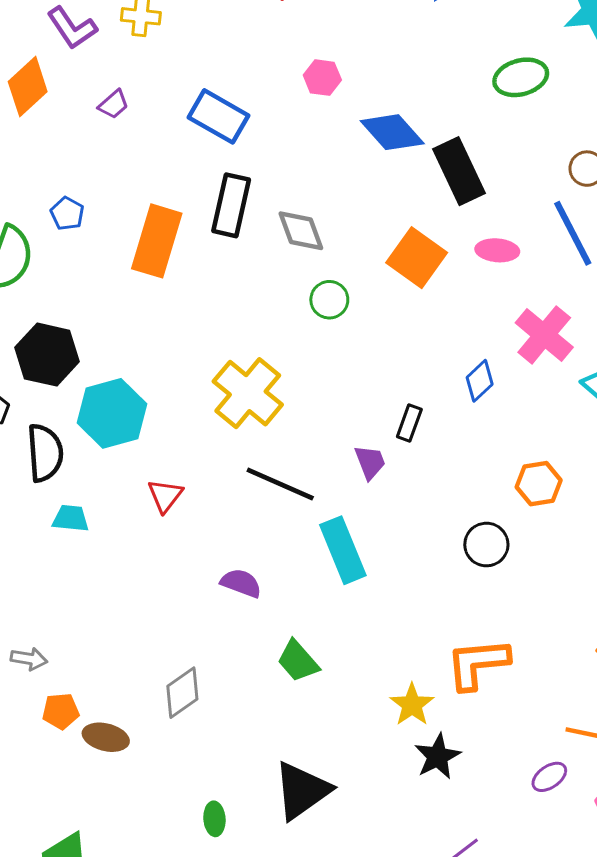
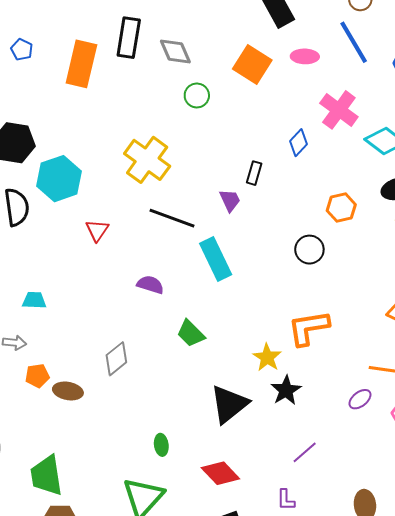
cyan trapezoid: (71, 518) -> (34, 300), moved
black triangle: (302, 791) -> (229, 404), moved
green ellipse: (214, 819) -> (161, 445), moved

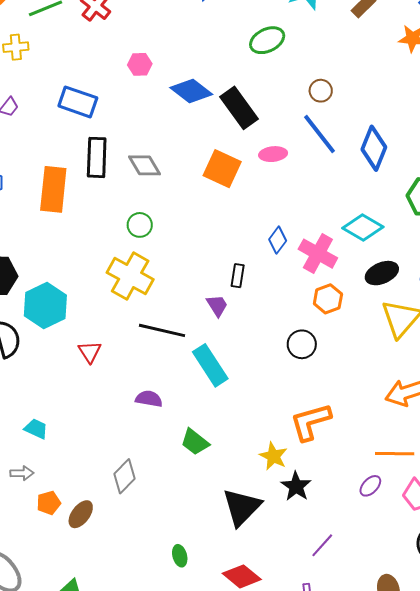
green circle: (197, 95) -> (140, 225), moved
pink cross: (339, 110) -> (318, 254), moved
cyan trapezoid: (34, 300) -> (36, 429), turned 30
brown ellipse: (68, 391) -> (81, 514), turned -56

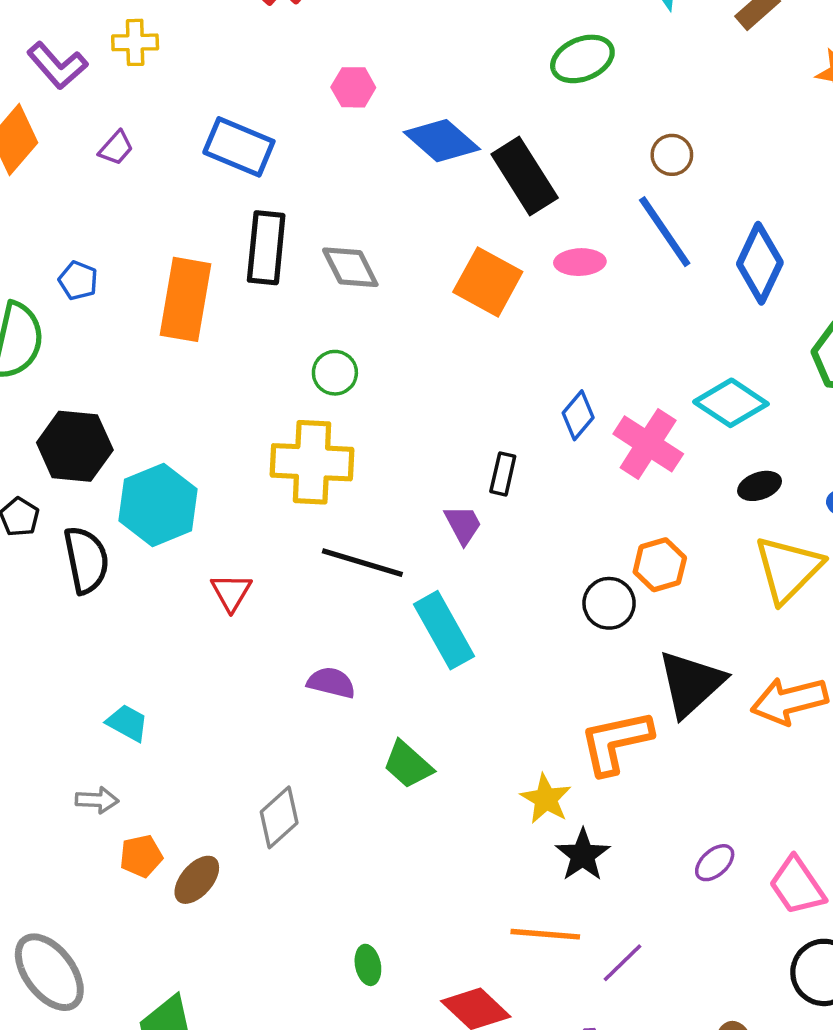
black ellipse: (382, 273) -> (760, 486), size x0.7
yellow cross: (130, 276) -> (312, 462), turned -30
orange hexagon: (328, 299) -> (660, 565), moved
orange line: (395, 454) -> (545, 934), moved
black triangle: (242, 507) -> (691, 683), moved

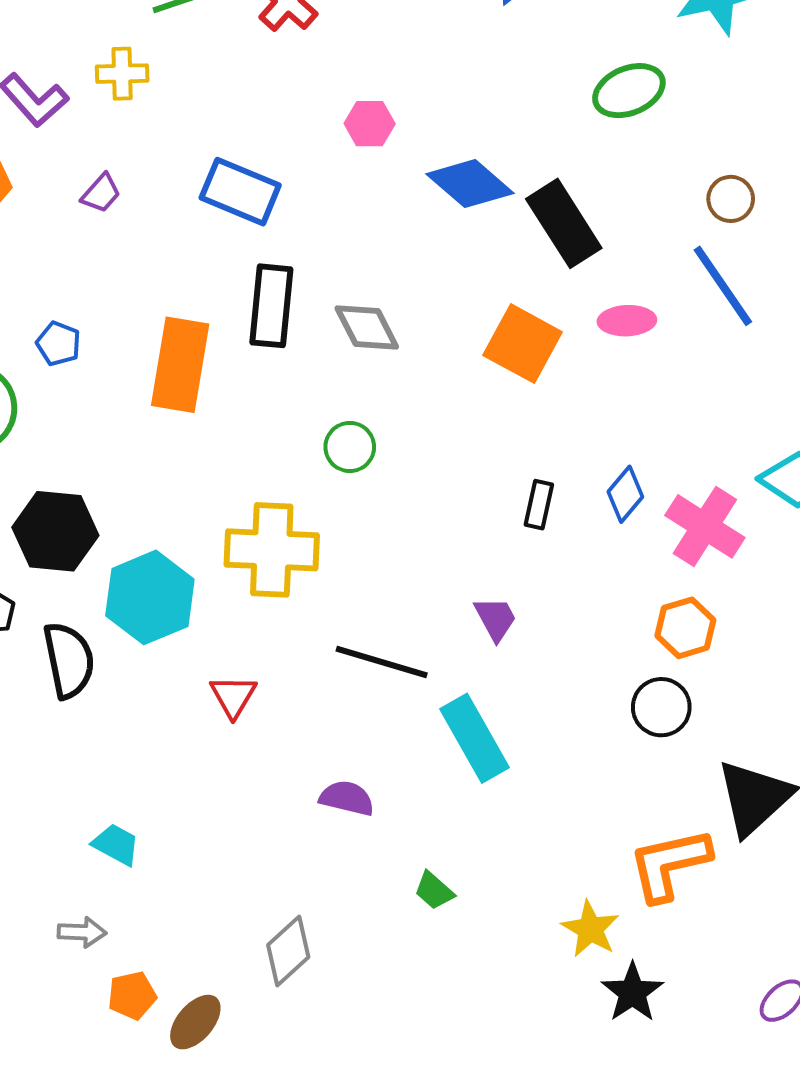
yellow cross: (312, 462) -> (272, 550), moved
black rectangle: (503, 474) -> (539, 505), moved
orange hexagon: (660, 565) -> (685, 628), moved
green trapezoid: (408, 765) -> (434, 891), size x0.7

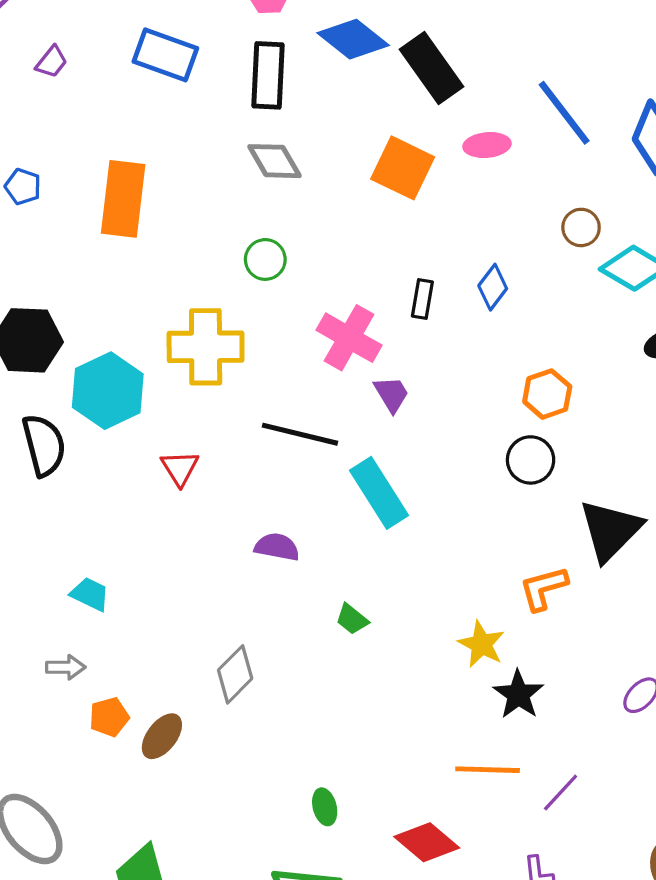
brown circle: (731, 199) -> (581, 227), moved
black rectangle: (271, 306) -> (268, 75), moved
pink cross: (705, 526) -> (349, 338), moved
orange L-shape: (669, 864) -> (544, 588), size x0.7

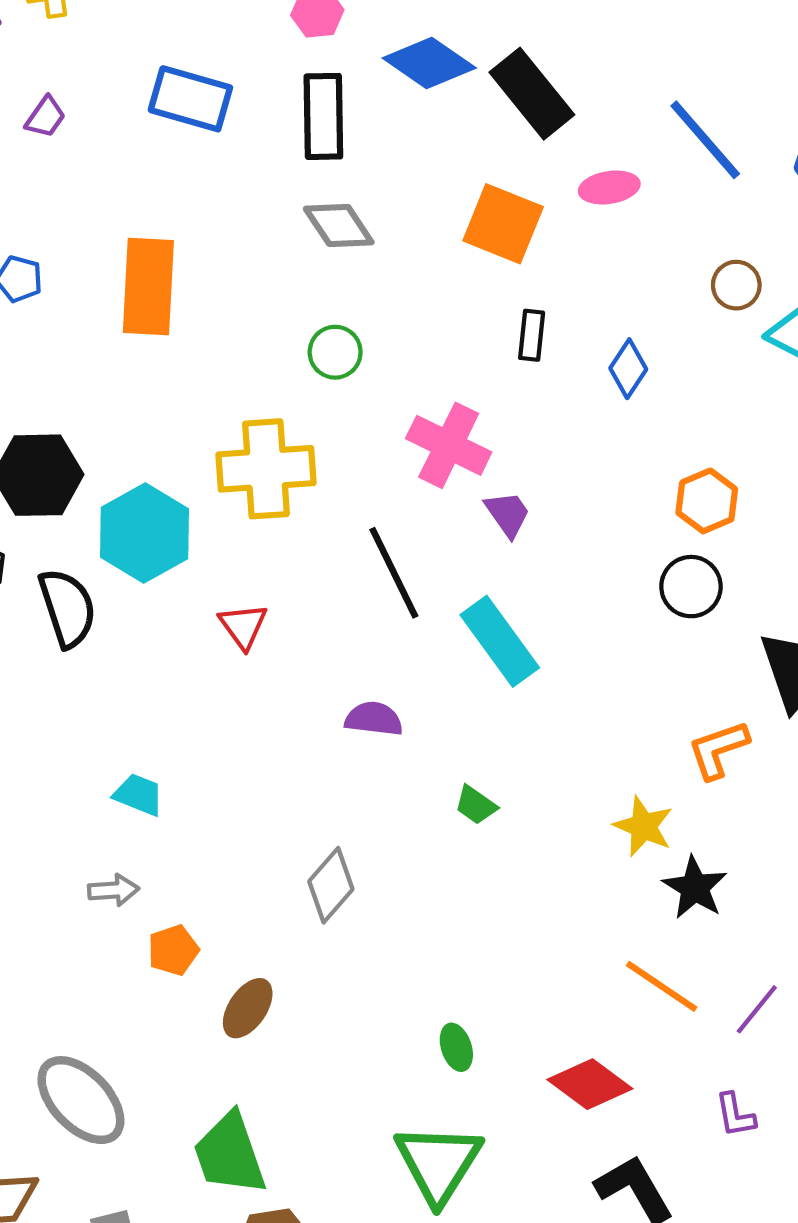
black rectangle: (422, 299) -> (532, 335), moved
black line: (300, 434) -> (394, 573), turned 54
brown ellipse: (162, 736) -> (248, 1008), moved
orange line: (488, 770) -> (662, 986), turned 36

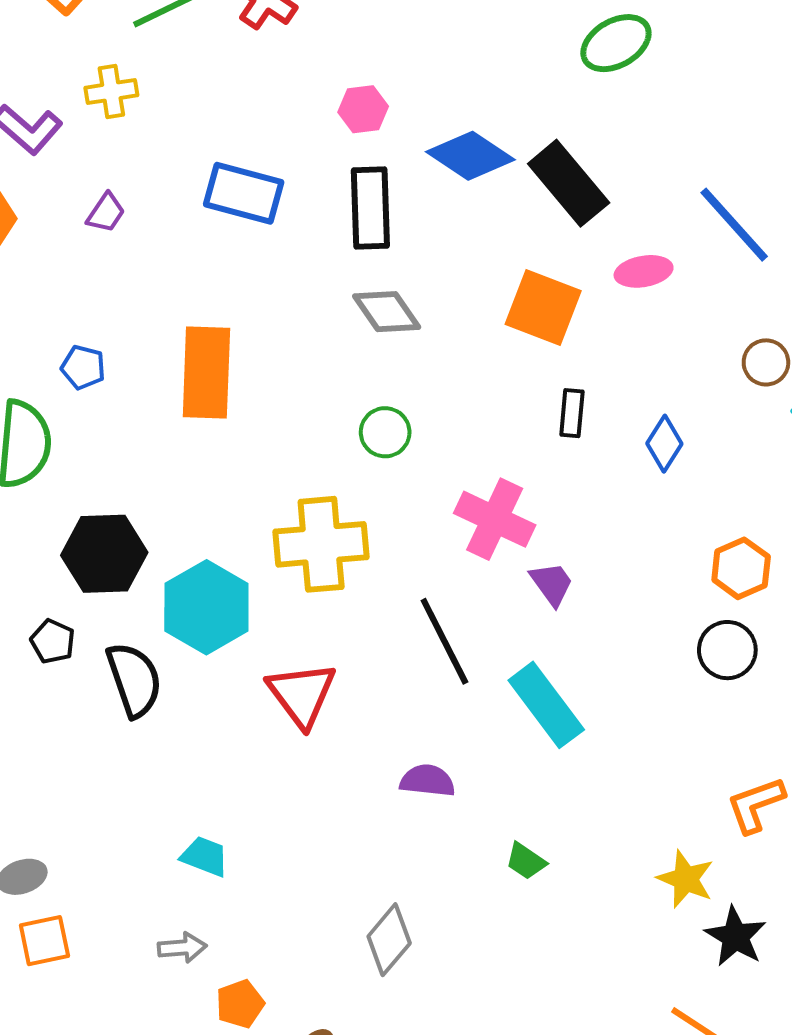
red triangle: (243, 626) -> (302, 694), size x1.5

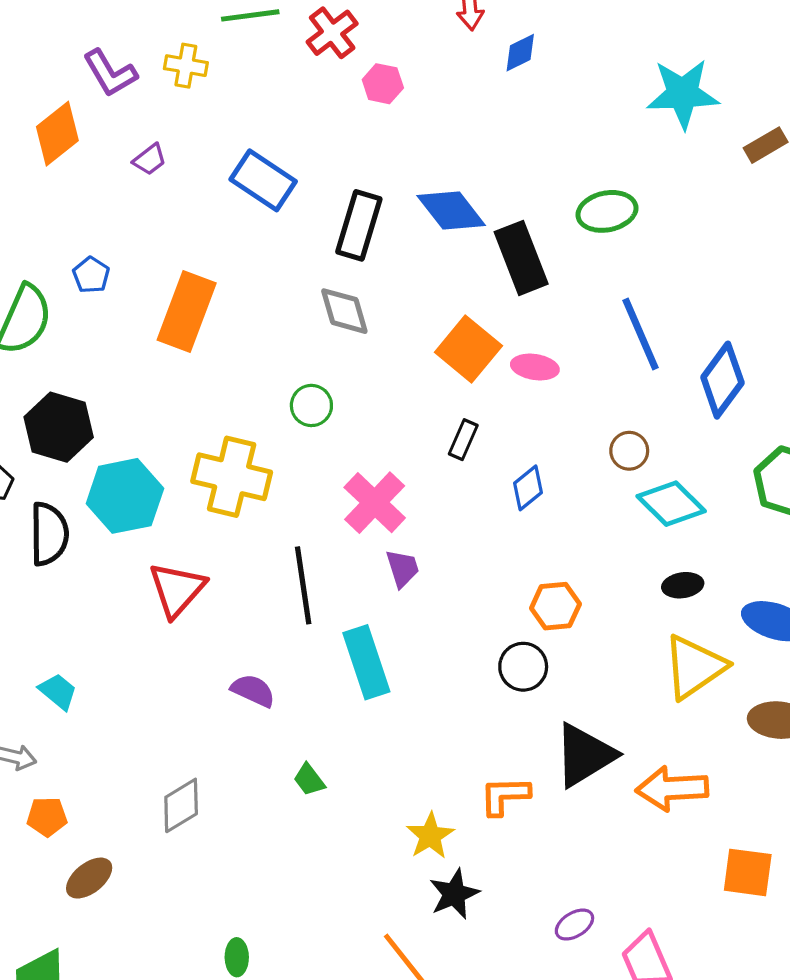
green ellipse: (616, 43) -> (607, 211), moved
pink hexagon: (363, 109) -> (383, 84), moved
pink ellipse: (644, 271) -> (535, 367), moved

